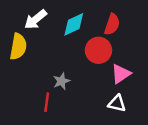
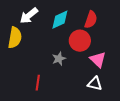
pink triangle: (121, 74) -> (98, 60), turned -42
gray star: (61, 81) -> (59, 59), moved

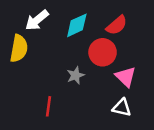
red semicircle: (91, 20) -> (117, 25), turned 30

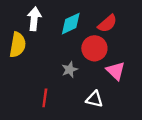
white arrow: (37, 20) -> (34, 19), turned 135
white triangle: (122, 108) -> (94, 99), moved

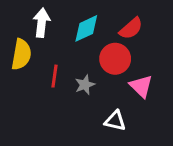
red line: (45, 98) -> (55, 76), moved

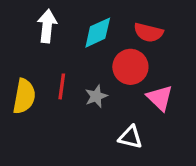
red semicircle: (131, 28) -> (148, 33), turned 55
yellow semicircle: (21, 54) -> (24, 96), moved

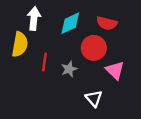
yellow semicircle: (24, 96) -> (20, 44), moved
white triangle: (130, 137) -> (94, 98), turned 36

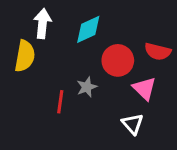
red semicircle: (107, 23) -> (158, 52), moved
red line: (44, 62) -> (60, 102), moved
white triangle: (94, 98) -> (133, 124), moved

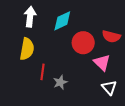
yellow semicircle: (25, 56) -> (27, 49), moved
gray star: (87, 87) -> (60, 82), moved
white triangle: (133, 124) -> (109, 88), moved

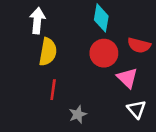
cyan diamond: (62, 21) -> (101, 18), moved, turned -55
yellow semicircle: (27, 49) -> (48, 52), moved
gray star: (60, 82) -> (78, 114), moved

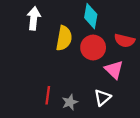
yellow semicircle: (48, 52) -> (64, 38), moved
red line: (53, 90) -> (48, 95), moved
white triangle: (136, 109) -> (102, 98), moved, turned 30

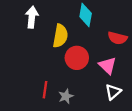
red circle: (93, 48) -> (77, 58), moved
white triangle: (102, 98) -> (113, 92), moved

